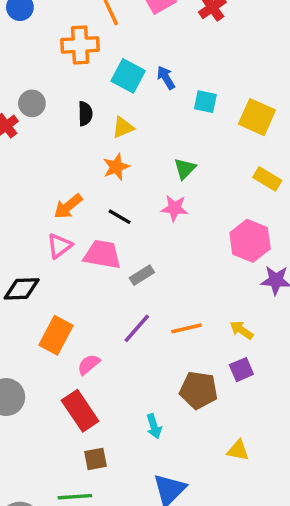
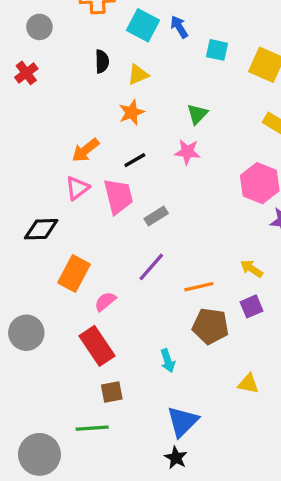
gray circle: (32, 103) -> (39, 27), moved
black line: (120, 217) -> (135, 160), turned -60
pink trapezoid: (102, 255) -> (118, 196), turned 66
orange line: (187, 328) -> (199, 287), moved

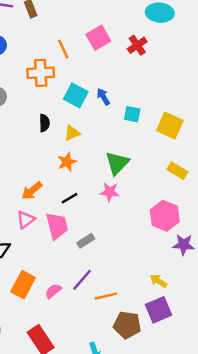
green triangle: (197, 114) -> (117, 163), size x1.5
orange line: (199, 287) -> (106, 296), moved
pink semicircle: (105, 301) -> (53, 291), moved
purple square: (252, 306) -> (159, 310), size x1.5

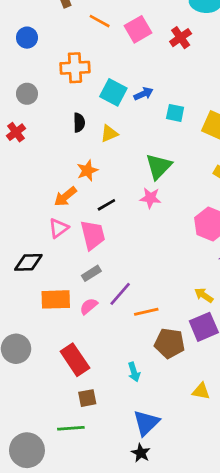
orange line: (63, 49) -> (100, 21), moved, turned -36
blue arrow: (103, 97) -> (144, 94), turned 96
orange star: (67, 162) -> (87, 171), moved
gray rectangle: (86, 241) -> (91, 273), moved
orange rectangle: (23, 285) -> (56, 299), turned 60

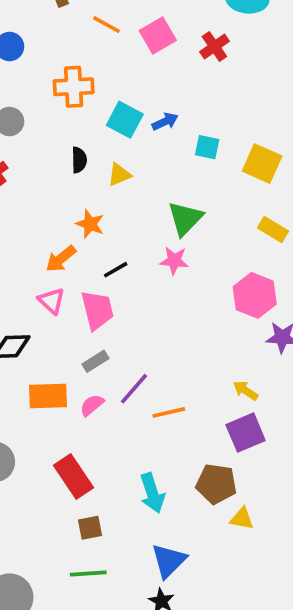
orange star: (87, 171) -> (90, 224), turned -30
pink triangle: (59, 228) -> (52, 301), turned -40
brown pentagon: (170, 343) -> (216, 484), moved
cyan arrow: (134, 372) -> (152, 493), size x1.5
green line: (71, 428) -> (88, 574), moved

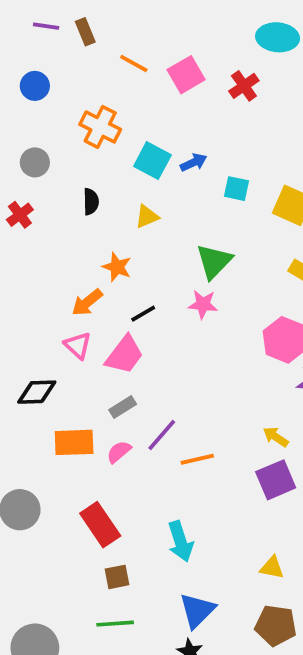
orange cross: (74, 87) -> (100, 127), turned 30
black semicircle: (79, 160) -> (91, 202), moved
pink trapezoid: (97, 310) -> (124, 355), turned 51
brown pentagon: (216, 484) -> (276, 625), moved

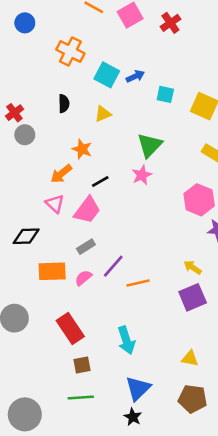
gray circle: (35, 162) -> (25, 135), moved
pink star: (203, 304) -> (142, 175), turned -30

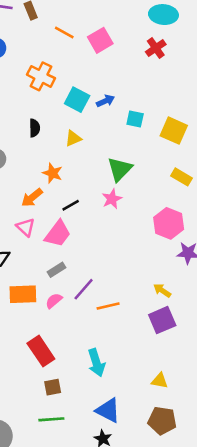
red cross: (170, 23) -> (156, 48), moved
blue triangle: (138, 388) -> (108, 410), turned -48

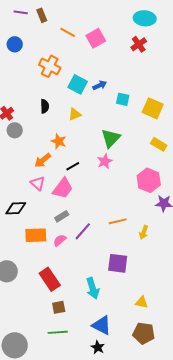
yellow arrow: (162, 290) -> (144, 232), turned -104
orange line: (108, 306) -> (118, 221), moved
purple square: (162, 320) -> (118, 263), moved, turned 30

